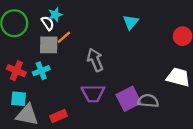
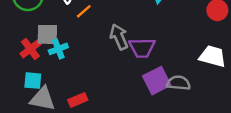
gray square: (49, 45) -> (47, 34), moved
red cross: (16, 71) -> (30, 49), turned 30
purple trapezoid: (93, 93) -> (142, 48), moved

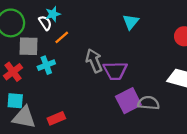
gray square: (47, 34) -> (29, 46), moved
cyan cross: (58, 49) -> (46, 65), moved

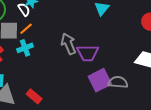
orange line: (62, 37) -> (26, 29), moved
red rectangle: (56, 118) -> (34, 96), turned 63

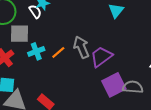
orange line: (26, 29) -> (58, 52), moved
purple trapezoid: (88, 53) -> (101, 57), turned 145

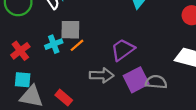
gray square: (19, 34) -> (70, 30), moved
gray arrow: (81, 47) -> (102, 75), moved, turned 115

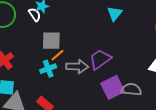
cyan cross: (54, 44) -> (48, 69), moved
gray arrow: (102, 75) -> (77, 67), moved

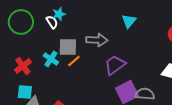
gray arrow: (77, 67) -> (97, 40), moved
cyan cross: (48, 69) -> (51, 59), moved, turned -35

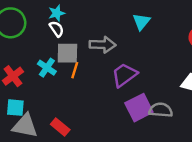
white semicircle: (52, 22) -> (57, 29), moved
orange line: (74, 61) -> (75, 70), turned -32

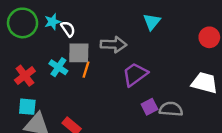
cyan star: (57, 13) -> (52, 22), moved
purple square: (139, 108) -> (149, 107), size x0.6

